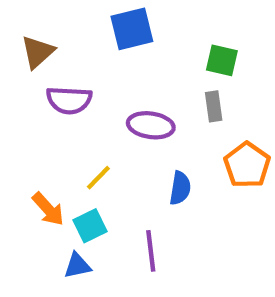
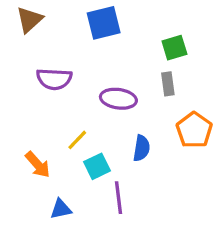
brown triangle: (38, 52) -> (29, 20), moved
green square: (222, 60) -> (174, 48), turned -30
cyan square: (90, 226) -> (97, 166), moved

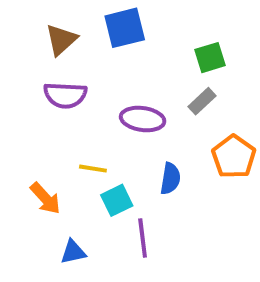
brown triangle: (29, 20) -> (61, 40), moved
gray rectangle: (168, 84) -> (202, 101), turned 55
yellow line: (77, 140) -> (93, 169), turned 55

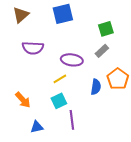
brown triangle: (61, 40) -> (21, 15), moved
yellow line: (93, 169) -> (60, 79), moved, turned -40
blue semicircle: (170, 179) -> (96, 87), moved

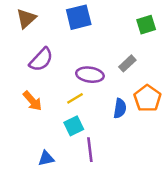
green square: (106, 29) -> (146, 25), moved
purple semicircle: (33, 48) -> (41, 60), turned -50
orange arrow: (23, 100) -> (32, 101), moved

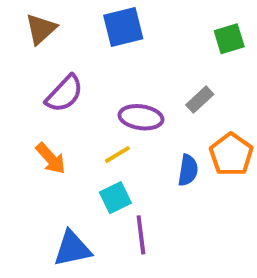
blue triangle: (46, 158) -> (72, 249), size x1.5

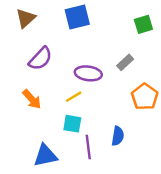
blue semicircle: (188, 170) -> (118, 136), moved
cyan square: (115, 198) -> (72, 124), turned 36

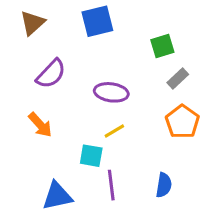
green square: (143, 24) -> (162, 46), moved
gray rectangle: (125, 62) -> (178, 78), moved
yellow line: (74, 97) -> (114, 131), moved
blue semicircle: (118, 136) -> (164, 185), moved

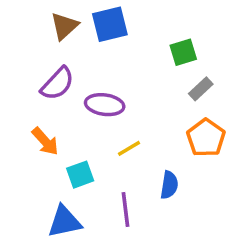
brown triangle: (32, 23) -> (64, 26), moved
purple ellipse: (111, 92) -> (105, 105), moved
cyan square: (91, 156) -> (80, 175), moved, turned -30
blue semicircle: (164, 185) -> (169, 185), moved

